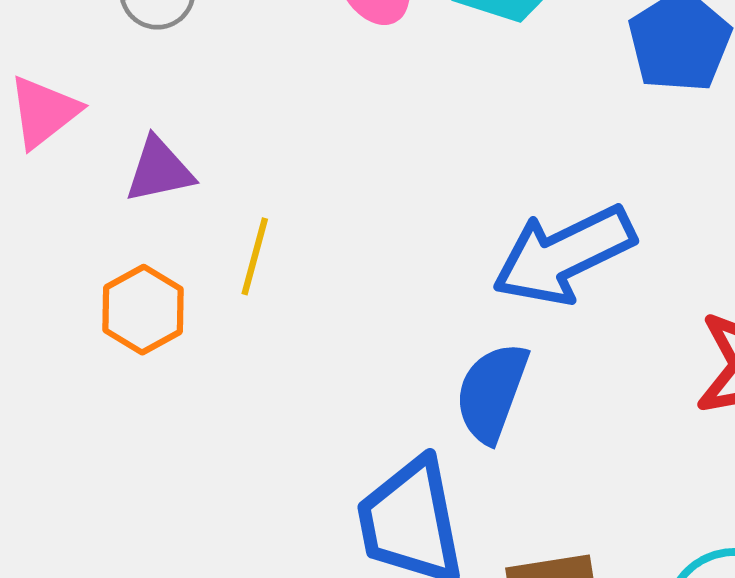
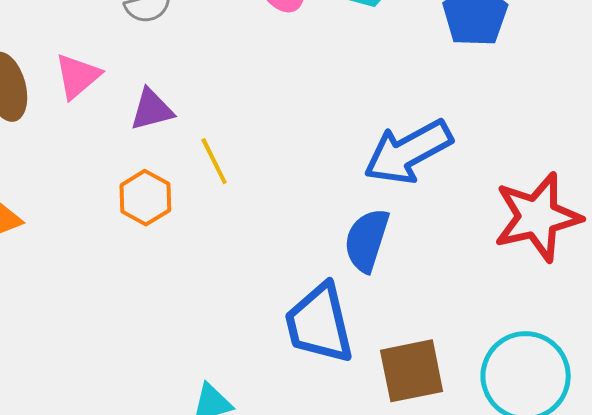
yellow line: (255, 256) -> (214, 161), turned -39

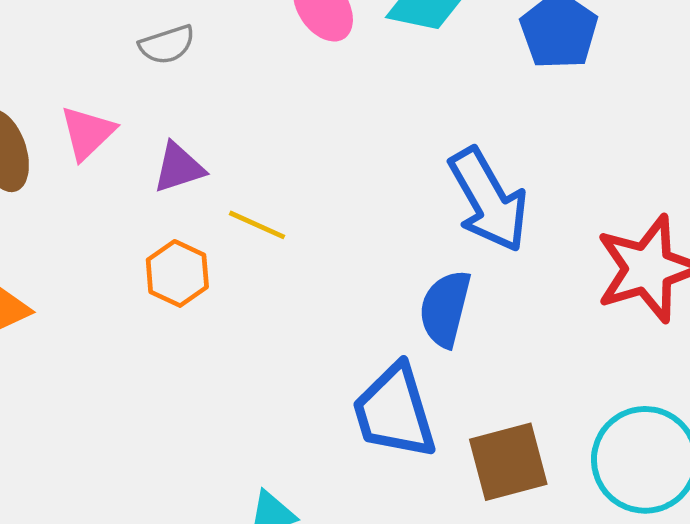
blue arrow: (408, 152) -> (488, 200), turned -88
yellow line: (214, 161) -> (257, 225), turned -36

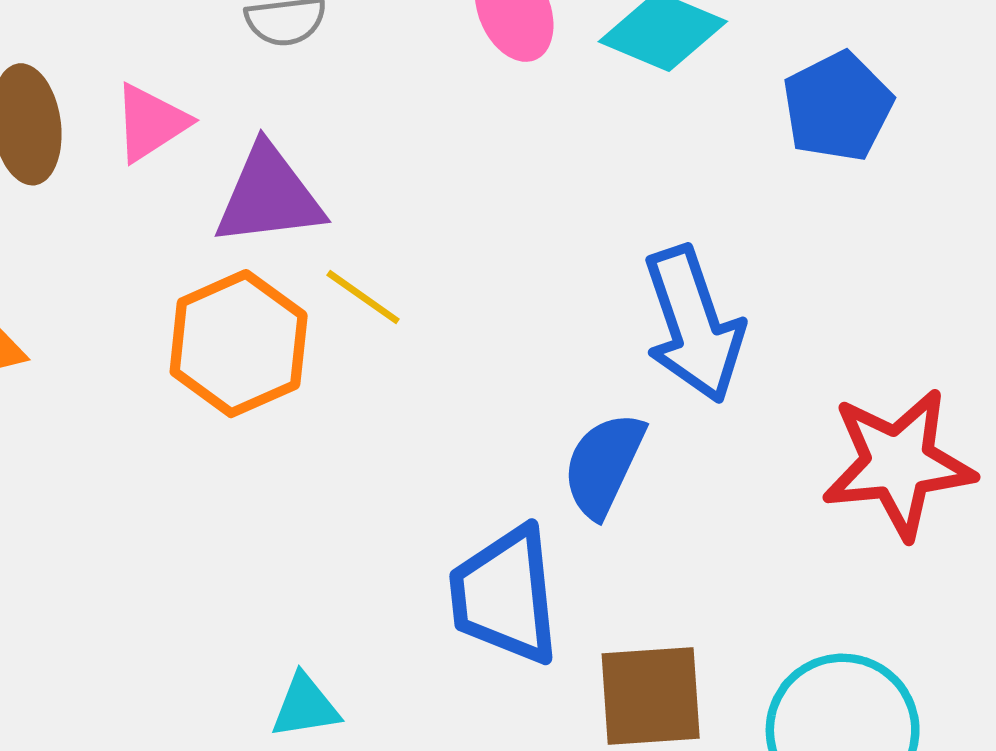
purple triangle: (179, 168) -> (269, 196), size x1.5
orange hexagon: (177, 273) -> (239, 344), size x1.5

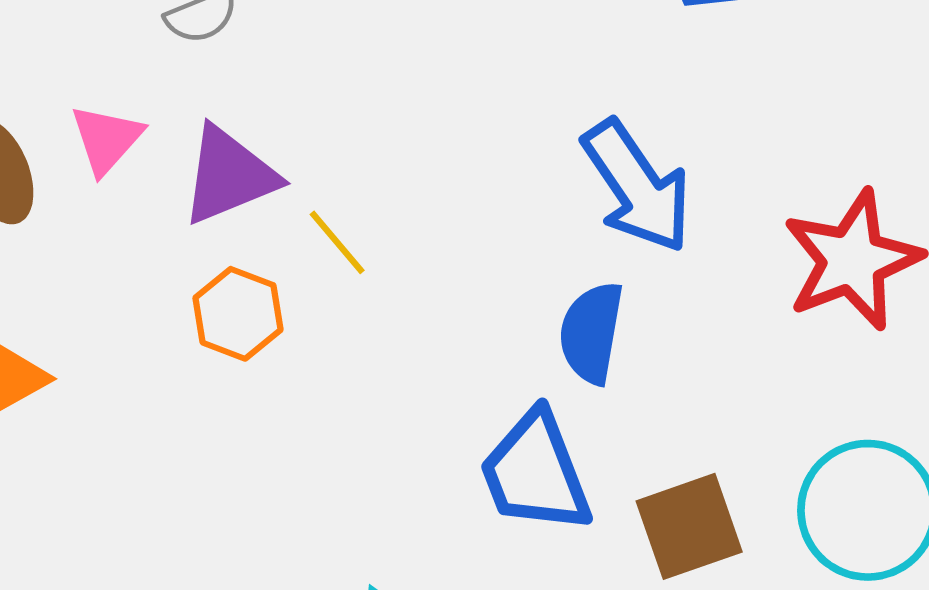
yellow line: (363, 297) -> (337, 242), turned 30
orange hexagon: (239, 344) -> (238, 314), size x0.7

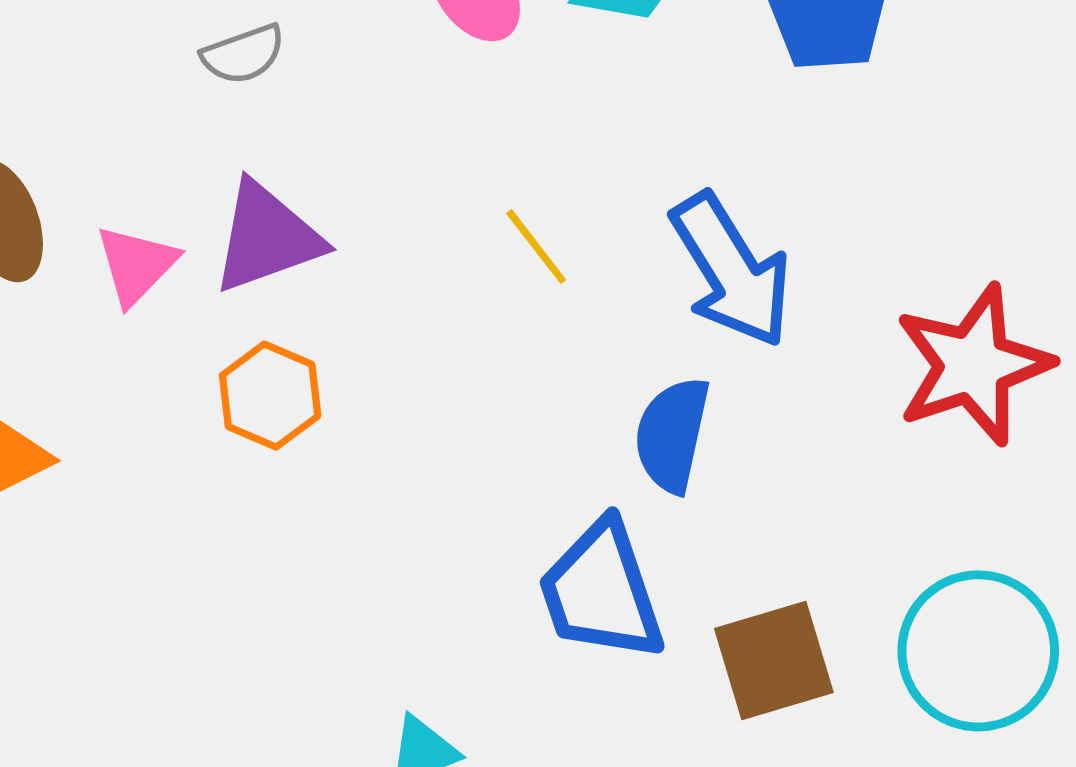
pink triangle: (106, 139) -> (136, 265), moved
yellow line: (337, 242) -> (536, 247), moved

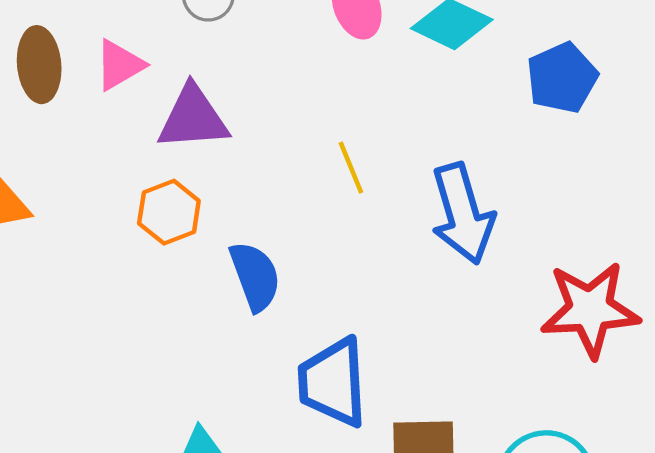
pink triangle: (136, 265) -> (119, 65), moved
blue semicircle: (672, 435) -> (255, 276), moved, turned 132

